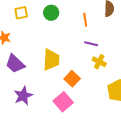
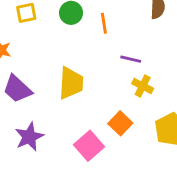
orange line: (85, 20) -> (104, 23), moved
orange square: (72, 79) -> (120, 123), moved

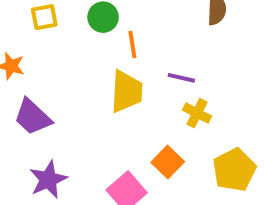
orange line: (104, 23) -> (132, 45), moved
yellow trapezoid: (71, 83) -> (127, 92), moved

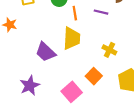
purple line: (181, 78) -> (101, 12), moved
purple trapezoid: (33, 117) -> (45, 52), moved

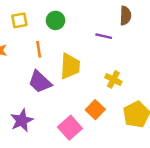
orange line: (75, 13) -> (39, 49), moved

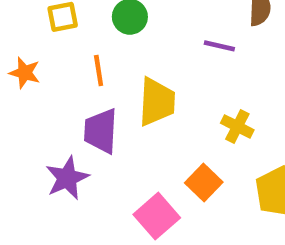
purple trapezoid: (40, 82) -> (101, 131), turned 50
purple star: (22, 120) -> (67, 178), moved

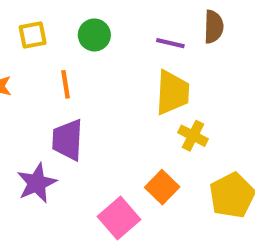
purple line: (219, 46) -> (170, 43), moved
yellow trapezoid: (157, 102) -> (172, 93), moved

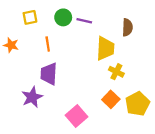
brown semicircle: (214, 27) -> (127, 27), moved
purple line: (170, 43) -> (84, 21), moved
orange square: (162, 187) -> (111, 99), moved

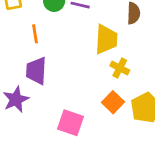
pink square: (76, 116) -> (71, 123), turned -30

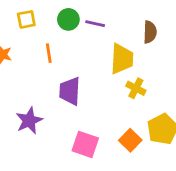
purple trapezoid: (36, 71) -> (70, 91), moved
orange square: (113, 102) -> (130, 140), moved

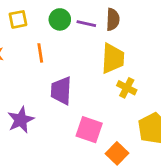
brown semicircle: (150, 32) -> (113, 19), moved
orange square: (130, 140) -> (117, 153), moved
pink square: (85, 144) -> (89, 130), moved

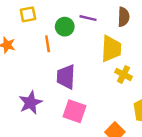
green circle: (60, 19) -> (65, 27), moved
brown semicircle: (113, 19) -> (124, 17), moved
pink square: (89, 130) -> (75, 111), moved

